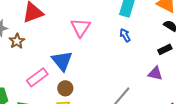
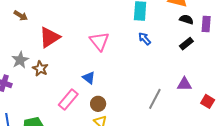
blue triangle: (62, 61) -> (89, 78), size x0.6
purple triangle: (155, 74) -> (184, 84), moved

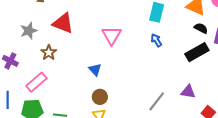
red triangle: (50, 37) -> (63, 23), turned 45
black rectangle: (186, 44) -> (197, 52), size x1.6
gray star: (20, 60) -> (29, 31), moved
pink rectangle: (68, 99) -> (36, 82), moved

